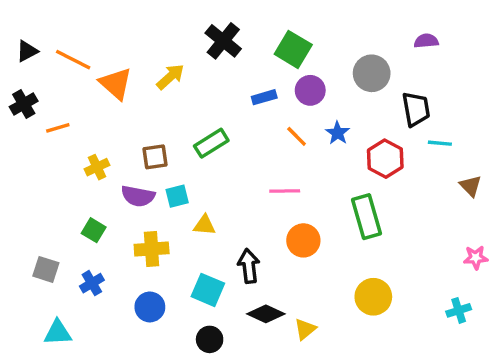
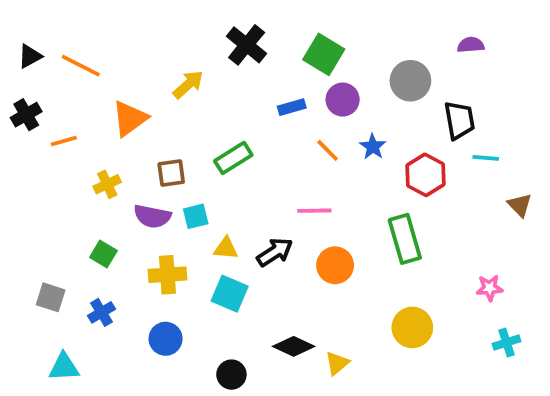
orange triangle: (116, 84) -> (130, 118), moved, turned 42
pink star: (476, 258) -> (490, 288), moved
black arrow: (249, 266) -> (275, 252), moved, turned 64
cyan square: (208, 290) -> (230, 294), moved

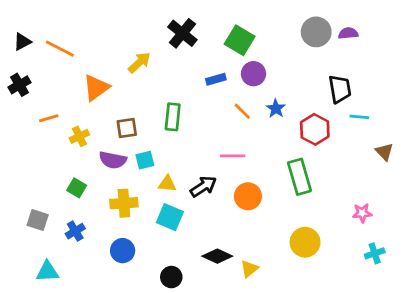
gray circle: (410, 81) -> (316, 32), moved
orange line: (64, 141) -> (49, 118), moved
green rectangle: (233, 158) -> (173, 117), turned -52

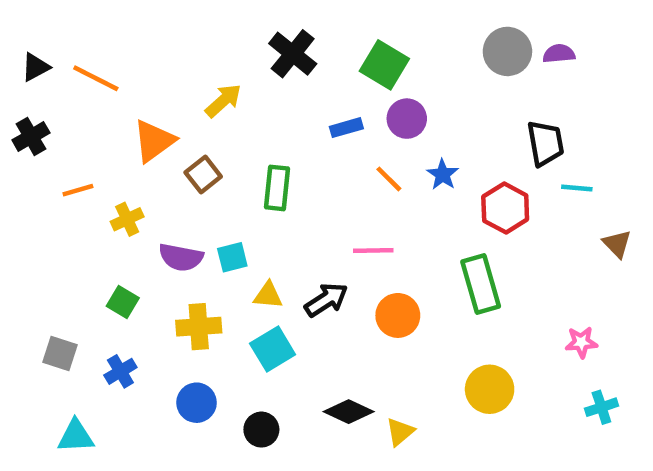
brown square: (127, 128) -> (203, 174), moved, turned -30
cyan square: (170, 217) -> (273, 349), turned 36
black circle: (171, 277) -> (261, 430), moved

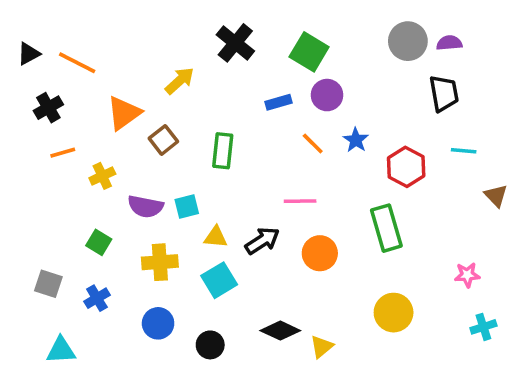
black cross: (31, 136) -> (48, 108), moved
black trapezoid: (545, 143) -> (444, 93), moved

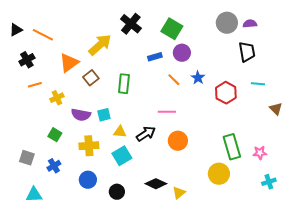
yellow arrow: (180, 81) -> (100, 45), size x1.4
green rectangle: (386, 228) -> (232, 147), moved

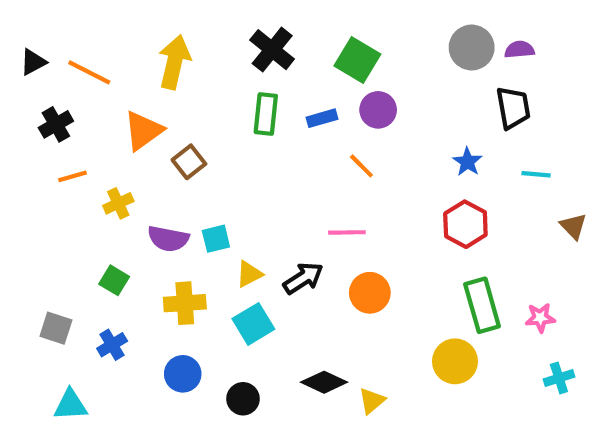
yellow arrow: (100, 45) -> (174, 62), moved, turned -35
blue star: (198, 78) -> (467, 162), moved
green rectangle: (124, 84) -> (266, 114), moved
red hexagon: (226, 93) -> (465, 224), moved
yellow triangle: (120, 132) -> (249, 274), turned -32

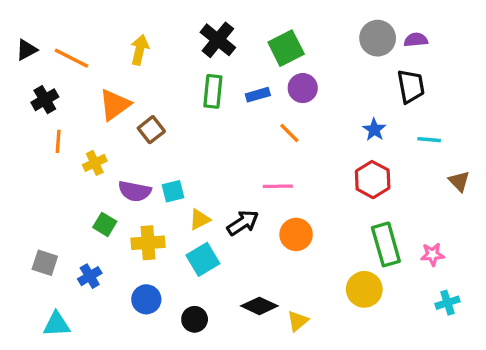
green square: (357, 60) -> (286, 48), turned 32
yellow arrow: (174, 62) -> (140, 50), size x0.7
orange line: (73, 176) -> (58, 141), turned -70
green square: (114, 280) -> (105, 224), moved

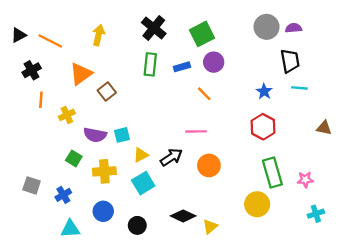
cyan line: (429, 140) -> (299, 88), moved
brown triangle: (459, 181) -> (324, 128), turned -35
cyan triangle: (56, 324) -> (70, 229), moved

